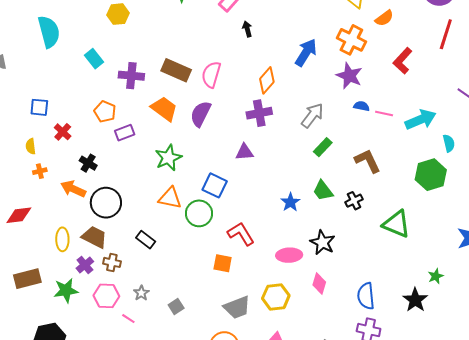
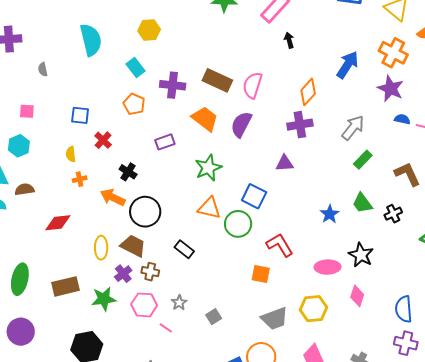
yellow hexagon: (118, 14) -> (149, 30), moved
orange pentagon: (105, 112) -> (134, 104), moved

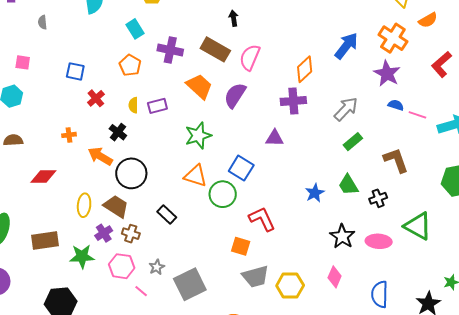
black arrow: (289, 40) -> (234, 18), moved
yellow semicircle: (71, 154) -> (133, 105), moved
pink ellipse: (328, 267) -> (379, 241), moved
gray square: (214, 317) -> (190, 284), size x2.0
gray trapezoid: (275, 319) -> (255, 276), moved

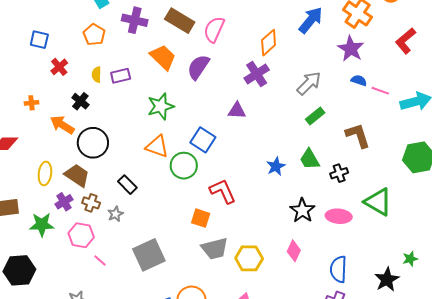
purple cross: (293, 101) -> (257, 74), turned -30
gray star: (157, 267) -> (115, 214), moved

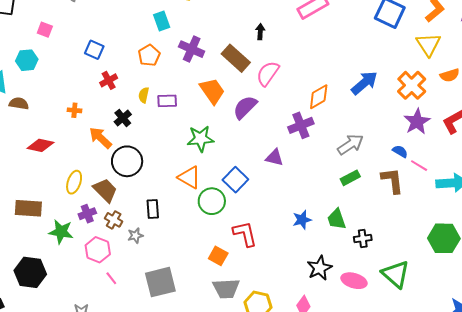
purple star: (351, 49) -> (417, 122), moved
brown L-shape: (358, 136) -> (392, 180), moved
black rectangle: (127, 185) -> (153, 209), turned 30

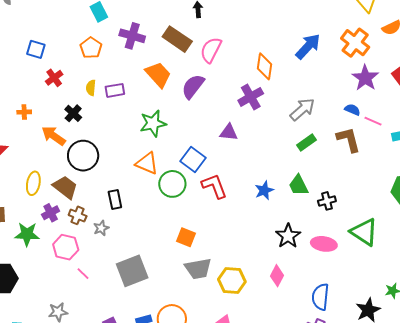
orange diamond: (319, 97) -> (264, 66), turned -44
red L-shape: (245, 234) -> (214, 186), moved

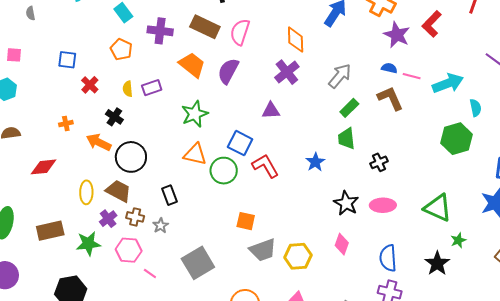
green trapezoid: (298, 185) -> (346, 139), moved, turned 30
green triangle: (364, 232) -> (438, 208), moved

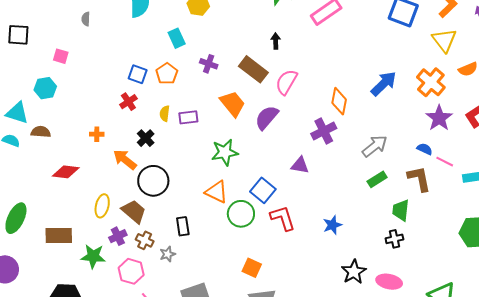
purple cross: (160, 31) -> (209, 64), size x0.7
blue square: (67, 60) -> (138, 74), moved
green trapezoid: (346, 139) -> (401, 210), moved

